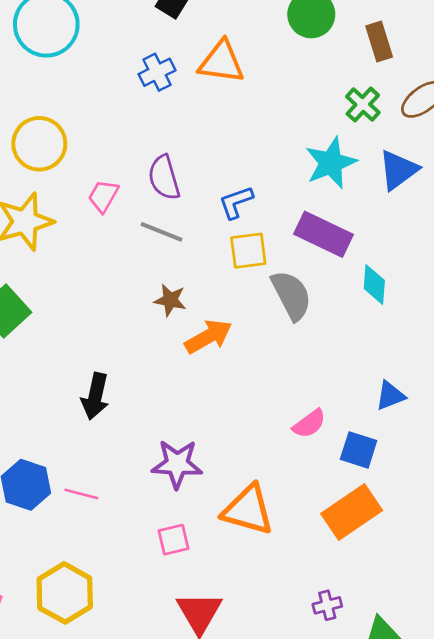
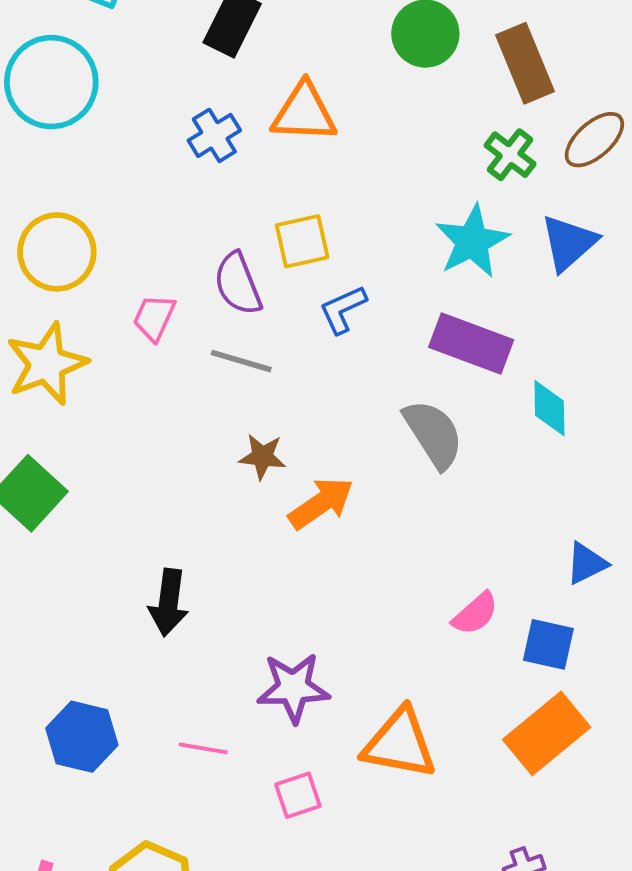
brown rectangle: (379, 41) -> (525, 63), size x1.4
yellow square: (248, 251) -> (302, 241), moved
pink line: (81, 494) -> (203, 748), moved

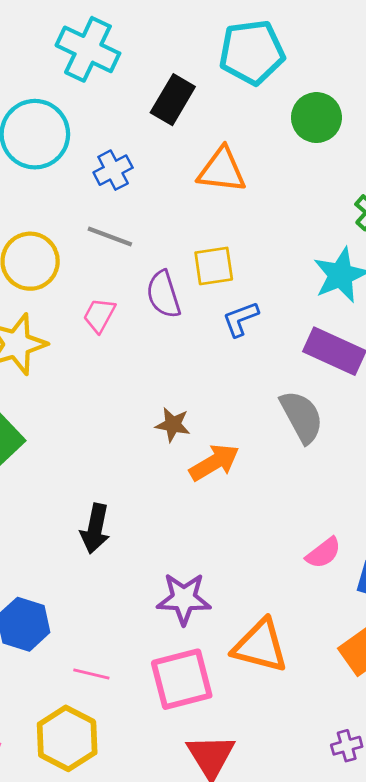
blue cross: (214, 135) -> (113, 170), moved
gray line: (241, 361) -> (110, 236), moved
pink line: (203, 748) -> (91, 674), moved
pink square: (298, 795) -> (182, 679), size x1.8

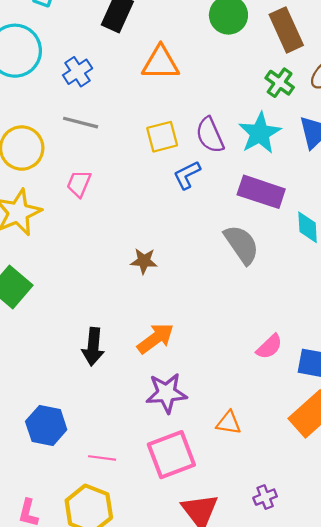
purple semicircle: (163, 294) -> (210, 135), moved
orange arrow: (214, 462) -> (156, 338), moved
orange triangle: (260, 646) -> (229, 423), size x0.6
purple cross: (347, 746) -> (265, 497), moved

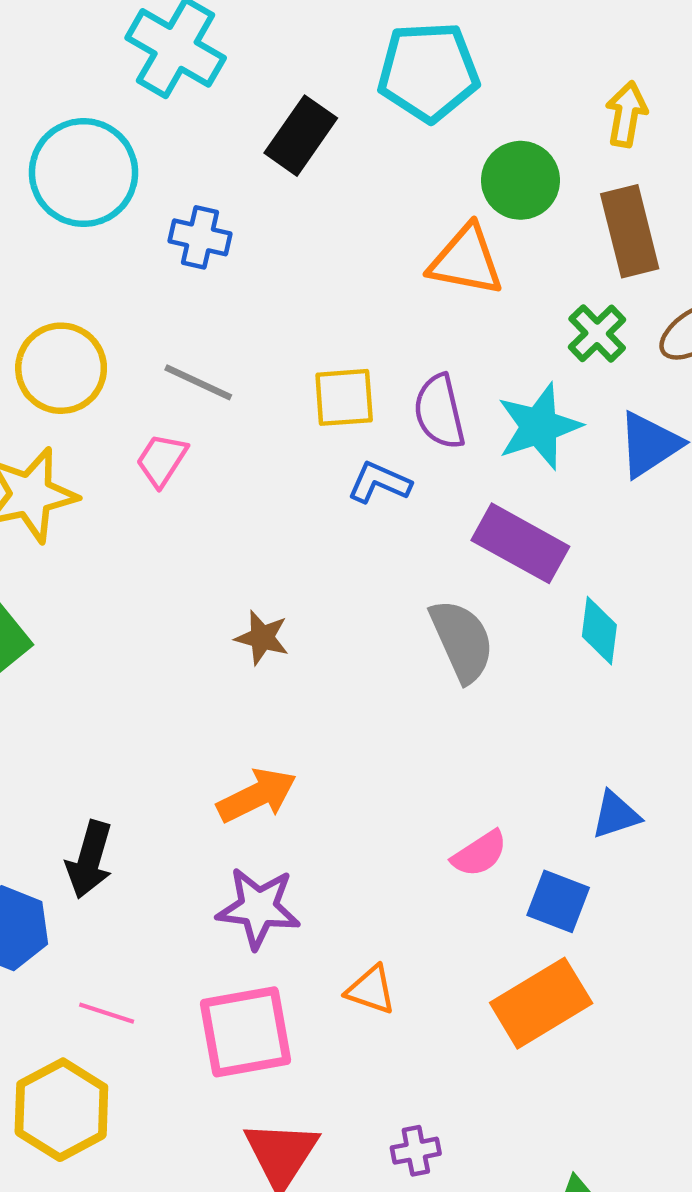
orange triangle: (161, 63) -> (466, 260), moved
blue cross: (78, 72) -> (200, 237), turned 36
gray line: (81, 123) -> (198, 382), moved
blue L-shape: (187, 175) -> (379, 483), turned 40
black arrow: (93, 347) -> (89, 860), moved

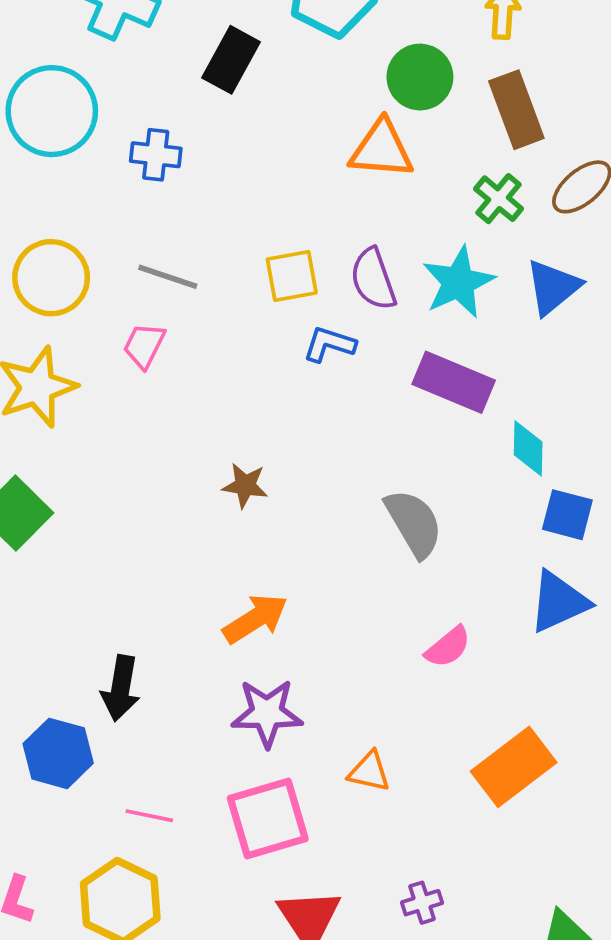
gray semicircle: (462, 641) -> (414, 523), moved
blue triangle: (616, 815) -> (559, 602), size x1.5
blue square: (558, 901) -> (567, 515), moved

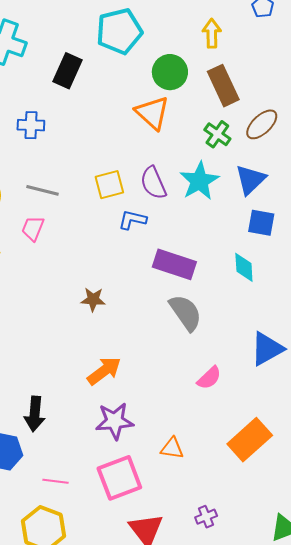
orange triangle: (382, 149) -> (152, 113), turned 42
purple rectangle: (454, 382) -> (174, 264), moved
blue square: (567, 515) -> (261, 223), moved

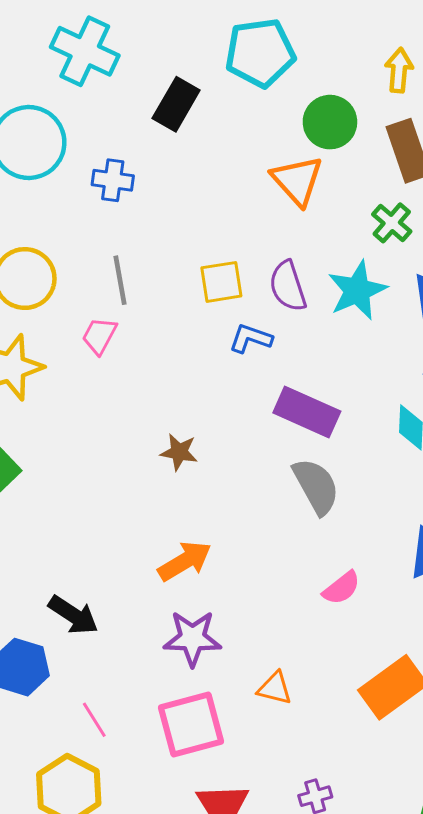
gray line: (43, 190) -> (120, 280), turned 60
black arrow: (35, 414) -> (73, 615), turned -68
pink line: (55, 481) -> (94, 720), turned 45

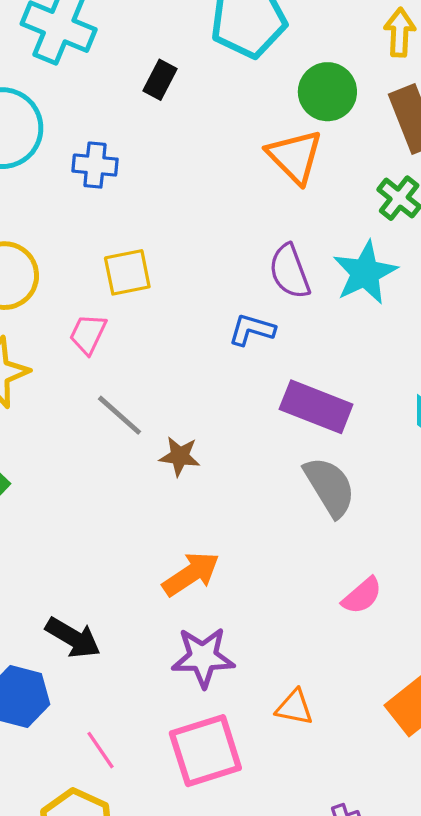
black rectangle: (176, 104) -> (160, 80), size x0.7
gray line: (120, 280) -> (120, 415), moved, turned -36
yellow square: (221, 282) -> (127, 272), moved

